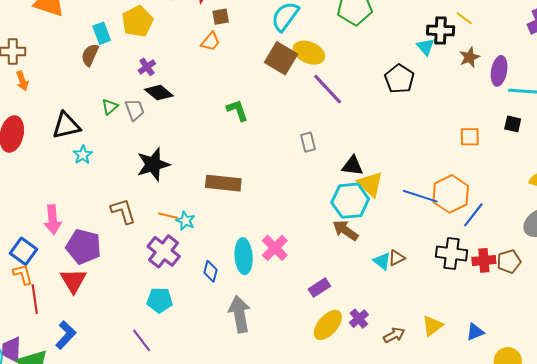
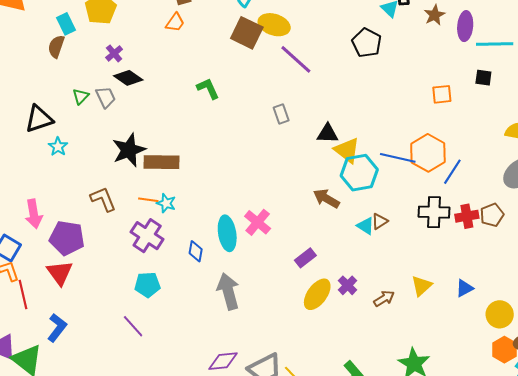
brown rectangle: (223, 183) -> (161, 162), moved
cyan hexagon: (350, 201) -> (359, 173), moved

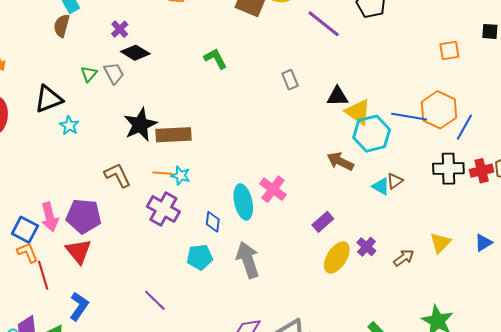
purple line: (296, 59) -> (324, 24), moved
pink arrow: (34, 214) -> (50, 217), moved
cyan pentagon: (147, 285) -> (200, 257), moved

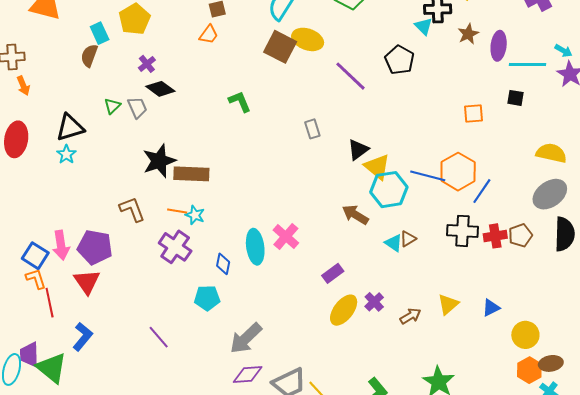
black triangle: (338, 96) -> (358, 150), turned -40
cyan star: (69, 125) -> (66, 154), moved
gray arrow: (248, 260) -> (246, 338), moved, turned -120

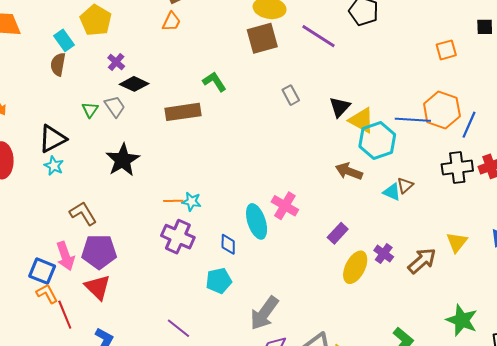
brown square: (280, 47) -> (262, 38), moved, turned -32
black star: (159, 161) -> (123, 160), moved
brown rectangle: (191, 174) -> (183, 112), moved
brown L-shape: (132, 209) -> (83, 213), moved
brown arrow: (410, 316) -> (422, 261), size x1.4

